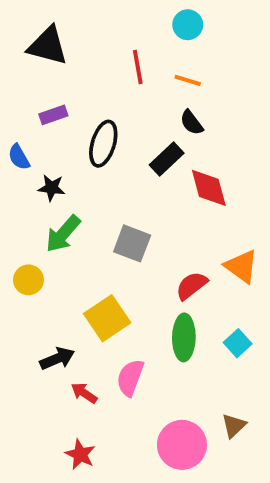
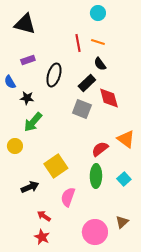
red line: (138, 67) -> (78, 43), moved
gray square: (132, 243) -> (82, 109), moved
red arrow: (84, 393) -> (44, 216), moved

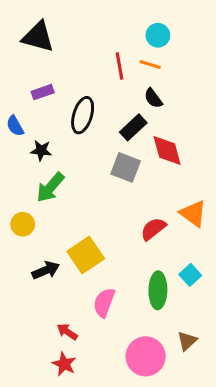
cyan circle: (98, 13) -> (158, 35), moved
green ellipse: (96, 176) -> (158, 290), moved
black arrow: (30, 187) -> (46, 270), moved

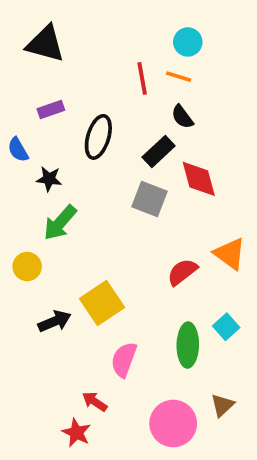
red arrow: (67, 332) -> (95, 402), moved

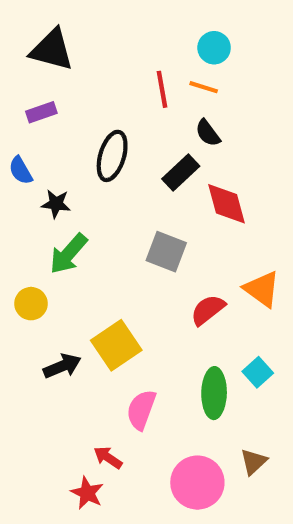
purple rectangle: (51, 110) -> (41, 112), moved
gray square: (149, 199) -> (166, 252), moved

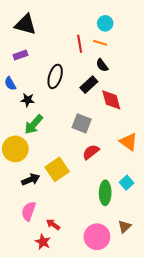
yellow circle: (31, 304) -> (15, 149), size x1.6
red semicircle: (208, 310) -> (91, 152), moved
pink semicircle: (141, 410) -> (29, 211), moved

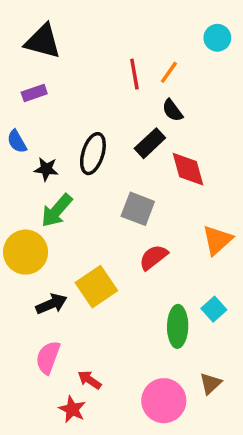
cyan circle: (105, 23) -> (217, 38), moved
orange line: (100, 43) -> (169, 72), turned -72
black ellipse: (55, 76) -> (93, 154), moved
orange triangle: (129, 142) -> (217, 240), turned 42

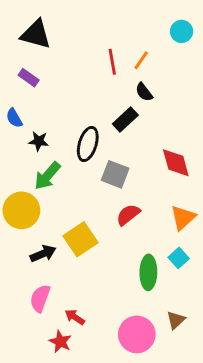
purple rectangle: (34, 93) -> (29, 78), turned 54
black ellipse: (93, 154) -> (88, 144), moved
red diamond: (188, 169) -> (176, 163), moved
orange triangle: (217, 240) -> (183, 218), moved

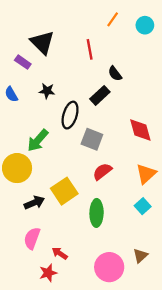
black triangle: (36, 34) -> (42, 42), moved, turned 30
orange line: (141, 60) -> (113, 19), moved
black star: (39, 141) -> (47, 91), moved
green ellipse: (148, 272) -> (97, 213), moved
red star: (60, 342) -> (48, 273), turned 30

